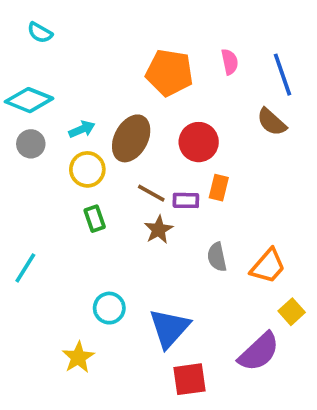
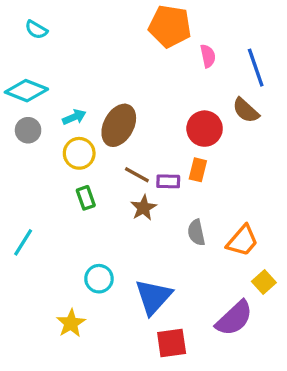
orange pentagon: (169, 73) -> (170, 26), moved
red circle: (199, 142) -> (205, 129), moved

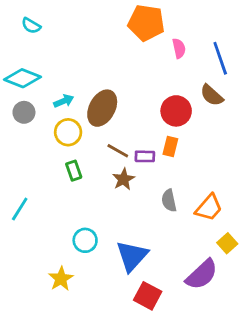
red square: (172, 343) -> (148, 296), turned 36

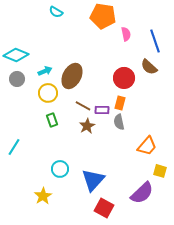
cyan semicircle: (31, 26) -> (56, 12), moved
gray semicircle: (169, 201) -> (119, 122), moved
yellow square: (227, 243) -> (160, 171), turned -32

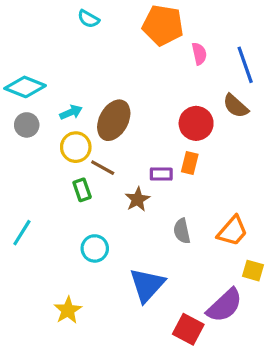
brown line: (83, 106) -> (103, 168), moved
gray semicircle: (119, 122) -> (182, 231), moved
cyan circle: (60, 169) -> (95, 248), moved
red square: (104, 208) -> (188, 329), moved

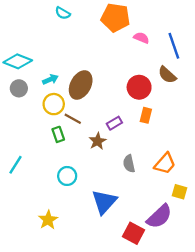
pink semicircle: (199, 54) -> (141, 38), turned -56
orange rectangle: (190, 163) -> (146, 115), moved
purple rectangle: (161, 174) -> (114, 123), turned -32

